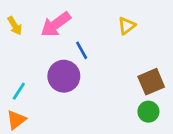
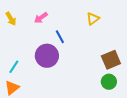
pink arrow: (56, 24) -> (41, 18), size x0.6

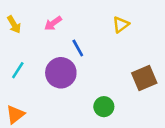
cyan line: (14, 67) -> (18, 70), moved
green circle: (109, 82) -> (104, 107), moved

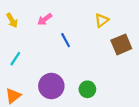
purple circle: (61, 73) -> (51, 86), moved
brown square: (144, 78) -> (121, 44), moved

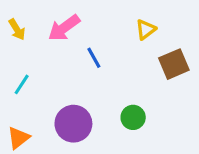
pink arrow: (45, 19) -> (64, 28), size x1.5
green circle: (87, 89) -> (133, 117), moved

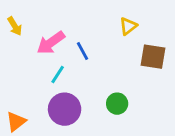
pink arrow: (64, 28) -> (51, 43), moved
brown square: (174, 64) -> (153, 57), turned 32
cyan line: (22, 84) -> (58, 75), moved

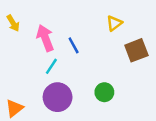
pink arrow: (51, 43) -> (45, 38), turned 105
brown square: (153, 57) -> (136, 50), turned -30

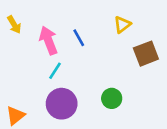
blue line: (74, 45) -> (79, 38), moved

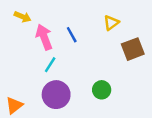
yellow arrow: (14, 25) -> (23, 17), moved, turned -35

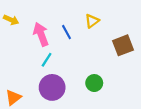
yellow arrow: (23, 17) -> (11, 20), moved
yellow triangle: (111, 23) -> (92, 21), moved

